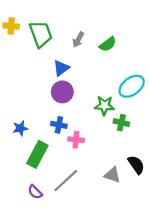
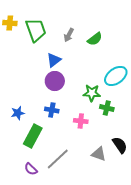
pink cross: (76, 140) -> (81, 121), moved

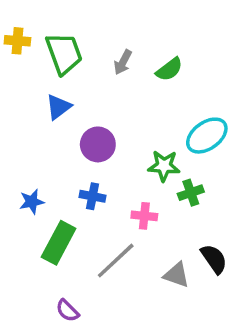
blue triangle: (54, 60) -> (59, 107), moved
green cross: (107, 108) -> (191, 193), turned -32
gray line: (58, 159) -> (116, 261), moved
purple semicircle: (31, 169) -> (67, 311), moved

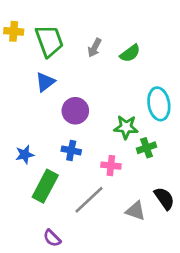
cyan ellipse: (207, 136) -> (159, 104), turned -64

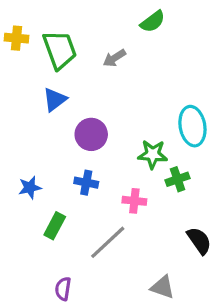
gray arrow: (94, 48) -> (114, 58), turned 30
green semicircle: (130, 53) -> (153, 22), moved
green rectangle: (45, 186) -> (55, 226), size x0.7
gray triangle: (136, 211) -> (163, 287), moved
purple semicircle: (52, 238) -> (63, 289), turned 54

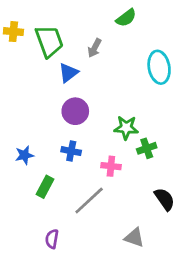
gray arrow: (114, 58) -> (95, 48), turned -30
blue triangle: (55, 100) -> (68, 73), moved
cyan ellipse: (192, 126) -> (159, 67), moved

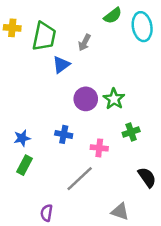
green trapezoid: (49, 41) -> (44, 36), turned 32
cyan ellipse: (159, 67) -> (142, 27), moved
purple circle: (75, 111) -> (86, 99), moved
green star: (126, 128) -> (114, 99), moved, turned 30
green rectangle: (45, 187) -> (24, 165), moved

